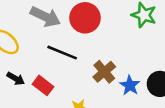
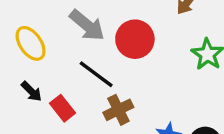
brown cross: (104, 72) -> (118, 110), moved

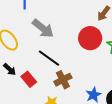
red circle: (135, 39) -> (90, 38), moved

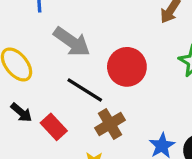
red circle: (90, 38) -> (127, 67), moved

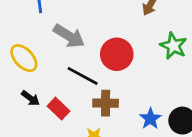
brown cross: (110, 124) -> (106, 103), turned 35

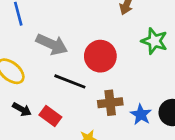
brown cross: (106, 103) -> (110, 103), moved

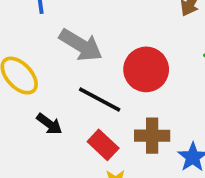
black arrow: (22, 109) -> (49, 124), moved
red rectangle: (50, 116) -> (103, 145), moved

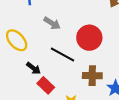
gray arrow: (81, 45) -> (52, 23), size x0.7
red rectangle: (103, 145) -> (46, 85), moved

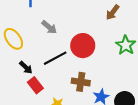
black line: (63, 55) -> (55, 58), turned -65

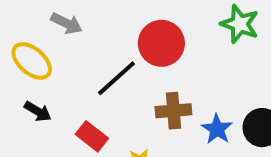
gray arrow: (49, 27) -> (66, 23), moved
black arrow: (26, 67) -> (38, 111), moved

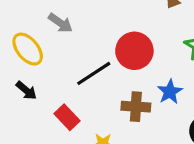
blue star: (217, 129) -> (170, 92), moved

